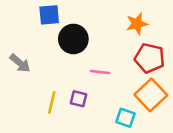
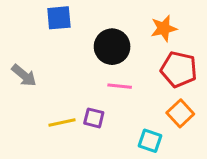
black circle: (73, 39) -> (112, 47), moved
orange square: (151, 95) -> (180, 113), size x0.7
yellow line: (52, 102) -> (62, 122), turned 65

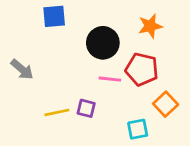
red pentagon: (179, 69) -> (142, 69), moved
cyan square: (150, 141) -> (138, 129), turned -30

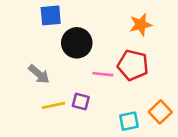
black circle: (103, 43) -> (77, 43), moved
gray arrow: (22, 69) -> (39, 74), moved
orange square: (166, 104) -> (160, 112), moved

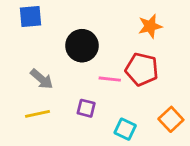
blue square: (51, 15) -> (31, 16), moved
yellow line: (53, 105) -> (37, 114), moved
cyan square: (129, 121) -> (125, 129), moved, turned 36

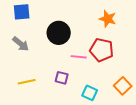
orange star: (150, 26) -> (108, 19), turned 30
gray arrow: (42, 79) -> (21, 44), moved

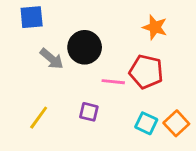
gray arrow: (21, 44) -> (52, 59), moved
yellow line: (27, 82) -> (39, 118), turned -42
cyan square: (90, 93) -> (146, 123), moved

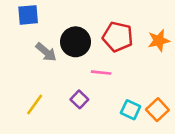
orange star: (155, 27) -> (159, 41), moved, turned -30
red pentagon: (146, 72) -> (118, 37), moved
purple square: (89, 112) -> (79, 99), turned 30

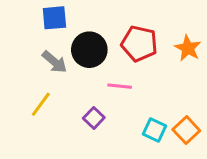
blue square: (28, 15) -> (54, 18), moved
orange star: (159, 41) -> (188, 48), turned -30
yellow line: (35, 105) -> (41, 104), moved

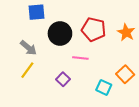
gray arrow: (54, 62) -> (28, 48), moved
orange square: (186, 130) -> (125, 74), moved

